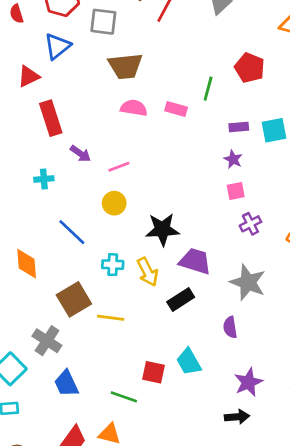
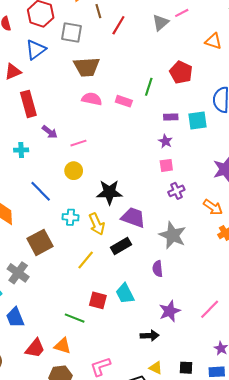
yellow line: (111, 318) -> (86, 260), moved, turned -60
blue trapezoid: (66, 383) -> (15, 317), moved
black arrow: (237, 417) -> (150, 336), moved

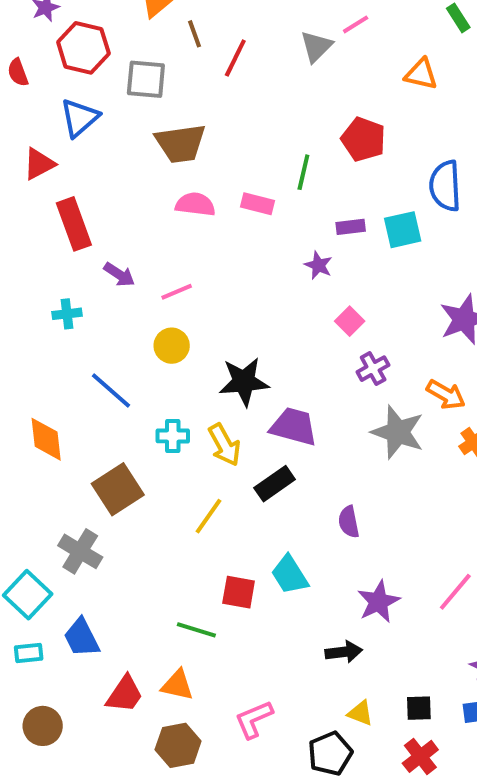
purple star: (165, 141) -> (318, 265), moved
pink square: (166, 165) -> (350, 321), turned -32
gray star: (173, 235) -> (398, 432), moved

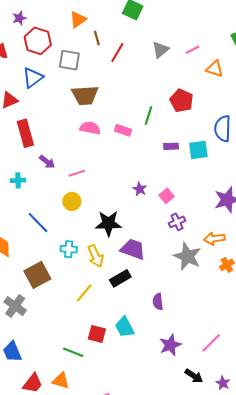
pink line: (356, 24) -> (193, 50), moved
purple star: (318, 265) -> (140, 189), moved
orange arrow: (446, 395) -> (214, 239), turned 138
black arrow: (344, 652) -> (194, 376), moved, turned 36

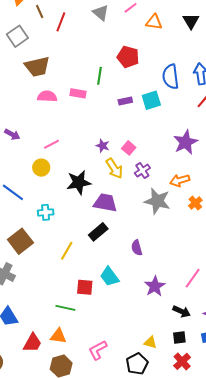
gray triangle: (160, 50) -> (101, 13), turned -30
gray square: (69, 60) -> (17, 36), turned -35
pink line: (77, 173) -> (52, 144), moved
yellow arrow: (96, 256) -> (114, 168), moved

